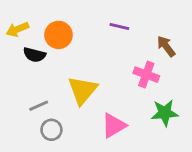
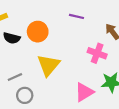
orange circle: (59, 35) -> (38, 32), moved
pink triangle: (114, 126) -> (84, 92), moved

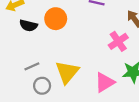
pink cross: (97, 53) -> (118, 41), turned 36
yellow triangle: (48, 65) -> (67, 72), moved

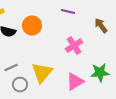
pink cross: (118, 41) -> (74, 46), moved

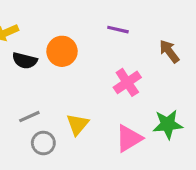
yellow triangle: (42, 73) -> (78, 124), size x0.7

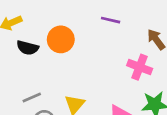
pink cross: (127, 82) -> (140, 67), moved, turned -35

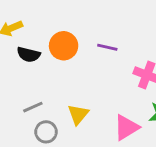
purple line: (111, 20) -> (107, 47), moved

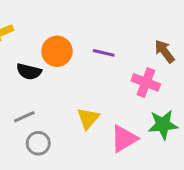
black semicircle: (29, 55) -> (29, 72), moved
yellow triangle: (78, 114) -> (88, 118), moved

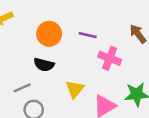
black semicircle: (29, 72) -> (44, 65), moved
pink cross: (146, 82) -> (110, 58), moved

